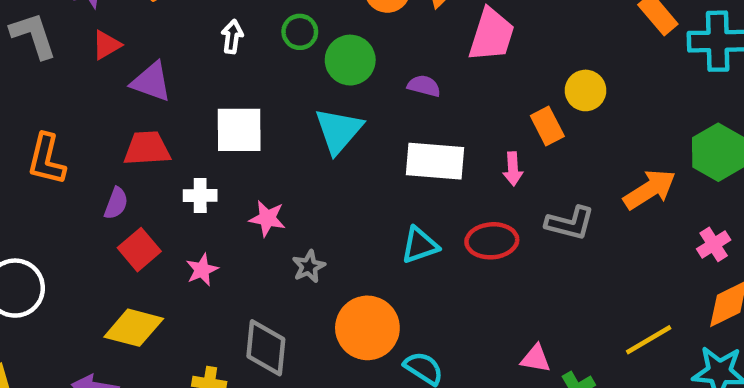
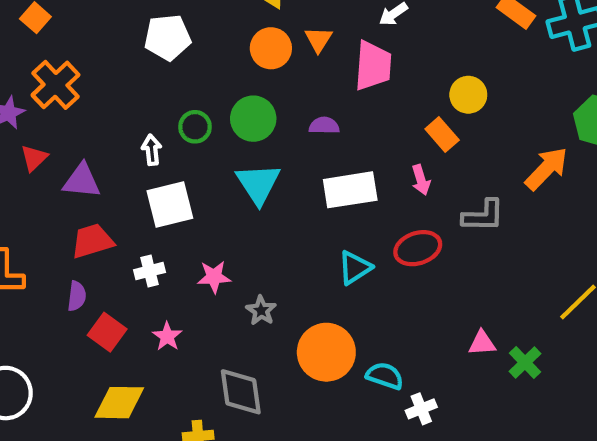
green circle: (300, 32) -> (195, 127), moved
white arrow: (232, 37) -> (152, 150), moved

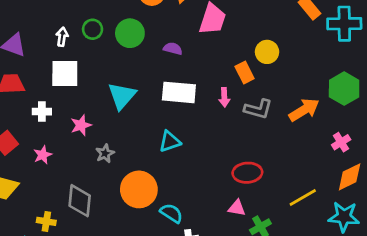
cyan triangle: (258, 184) -> (122, 96), moved
gray L-shape: (483, 216) -> (258, 109), moved
red ellipse: (418, 248) -> (247, 173), moved
pink star: (214, 277) -> (81, 125), turned -30

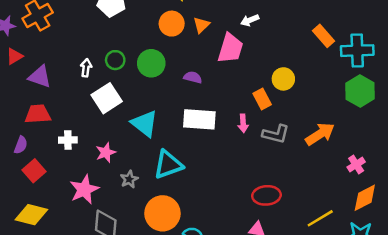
white square: (65, 74) -> (107, 98), moved, turned -32
green hexagon: (344, 89) -> (360, 91), moved
cyan triangle: (122, 96) -> (145, 124), turned -32
cyan triangle: (170, 141) -> (168, 165), moved, size x1.4
pink star: (43, 155) -> (84, 190), moved, size x1.6

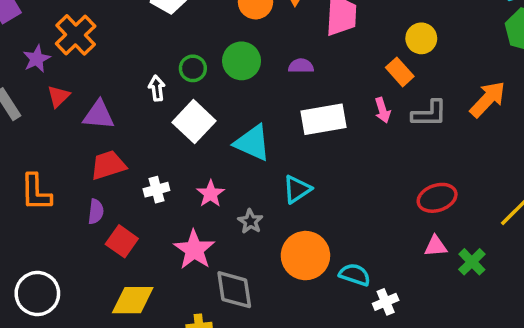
cyan triangle: (168, 165) -> (297, 189), size x0.7

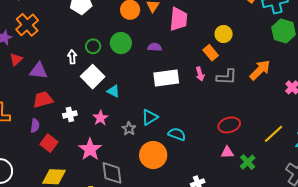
cyan triangle: (252, 143) -> (113, 91), moved, size x0.6
gray star: (250, 221) -> (129, 129), moved
cyan semicircle: (355, 275) -> (177, 134), moved

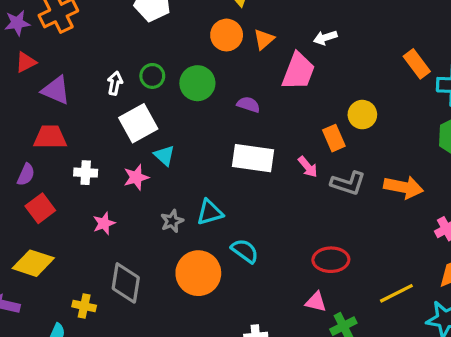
orange arrow: (260, 70) -> (404, 187), turned 40
pink arrow: (200, 74) -> (308, 167), turned -40
pink star: (100, 118) -> (136, 177), moved
pink star: (90, 149) -> (104, 223), moved, size x0.6

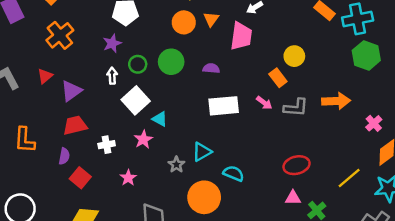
purple star: (17, 23) -> (112, 43), moved
purple triangle: (56, 90) -> (71, 91), turned -45

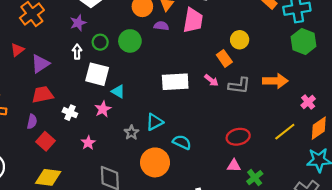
purple semicircle: (211, 68) -> (161, 26), moved
white square: (136, 100) -> (97, 74), turned -35
white cross: (107, 145) -> (70, 113), turned 32
yellow line: (349, 178) -> (285, 132), moved

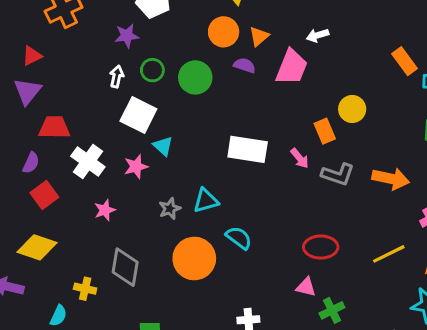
purple triangle: (40, 64) -> (27, 91), moved, turned -30
white cross: (70, 113) -> (88, 162), size x1.5

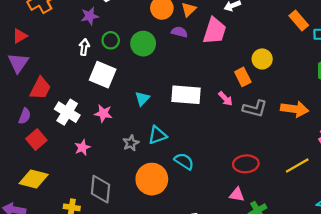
red trapezoid: (54, 127) -> (40, 88), turned 120
cyan triangle: (163, 146) -> (142, 99), moved, turned 35
pink star: (136, 167) -> (103, 113), turned 30

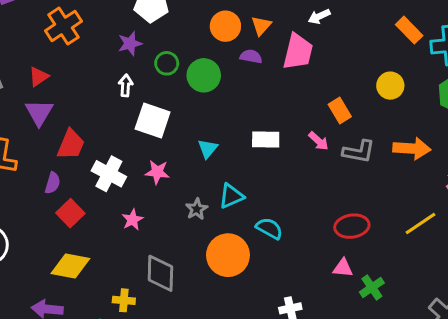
green circle: (111, 40) -> (167, 63), moved
yellow circle: (262, 59) -> (390, 86), moved
white rectangle: (186, 95) -> (266, 139), size x0.7

